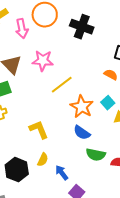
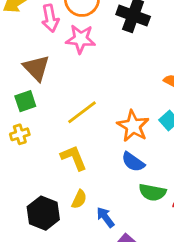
pink star: (43, 61) -> (81, 39), moved
yellow line: (62, 85) -> (82, 112), moved

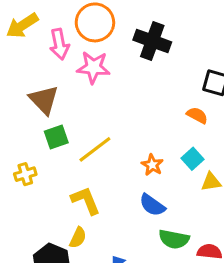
green square: (25, 101) -> (56, 137), moved
orange star: (133, 126) -> (152, 165), size x0.6
yellow semicircle: (79, 199) -> (78, 238), moved

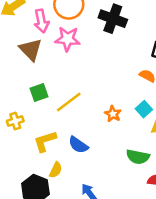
brown triangle: (44, 100) -> (31, 50), moved
yellow L-shape: (86, 200) -> (45, 141), moved, turned -85
blue semicircle: (152, 205) -> (78, 145), moved
green semicircle: (174, 239) -> (138, 157), moved

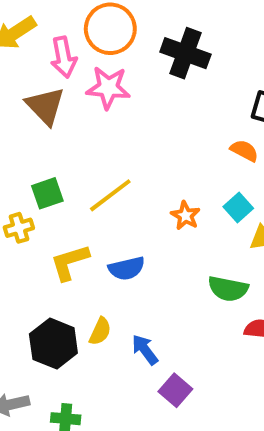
green square: (39, 92) -> (47, 193), moved
blue semicircle: (78, 145) -> (127, 268), turned -48
yellow semicircle: (56, 170) -> (100, 331), moved

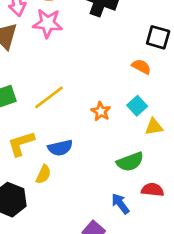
green semicircle: (228, 289) -> (130, 162), turned -32
yellow semicircle: (100, 331) -> (43, 174), moved
blue arrow: (145, 350) -> (120, 204), moved

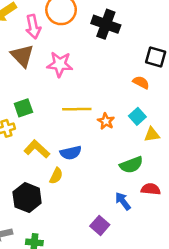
pink star: (48, 23) -> (60, 64), moved
yellow line: (49, 97) -> (77, 109), moved, turned 36
yellow L-shape: (21, 144) -> (37, 149), turned 60

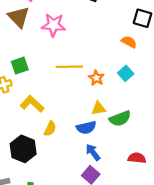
yellow triangle: (152, 135) -> (99, 108), moved
blue semicircle: (71, 153) -> (86, 128), moved
red semicircle: (151, 189) -> (137, 158), moved
blue arrow: (123, 201) -> (93, 152), moved

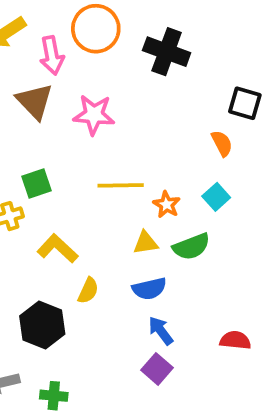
orange semicircle: (129, 42) -> (222, 143), turned 35
yellow triangle: (99, 108) -> (145, 243), moved
green semicircle: (120, 119) -> (191, 247), moved

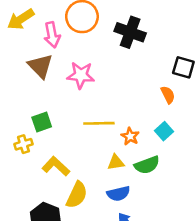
yellow semicircle: (88, 291) -> (77, 195), size x1.5

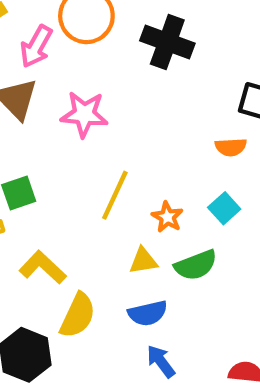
pink arrow: (52, 35) -> (36, 46), turned 40
orange semicircle: (168, 95) -> (231, 147), turned 114
yellow line: (99, 123) -> (115, 195), turned -64

